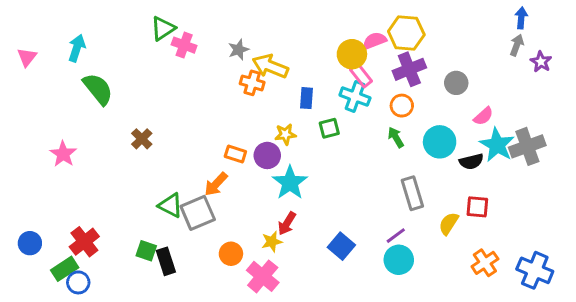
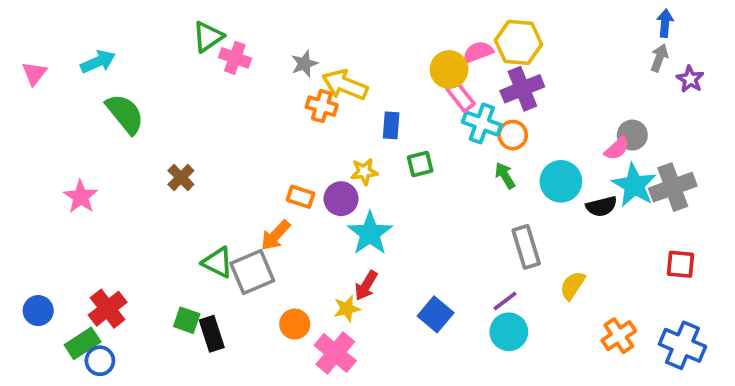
cyan arrow: (77, 48) -> (98, 62), turned 48
gray circle: (456, 83) -> (632, 135), moved
cyan cross: (355, 96) -> (482, 123), moved
red square: (477, 207) -> (681, 264), moved

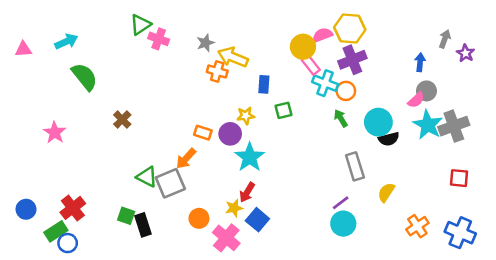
blue arrow: (665, 23) -> (420, 62), moved
pink triangle: (34, 73) -> (23, 49), turned 48
black semicircle: (601, 206) -> (389, 139), moved
blue square: (436, 314) -> (257, 220), moved

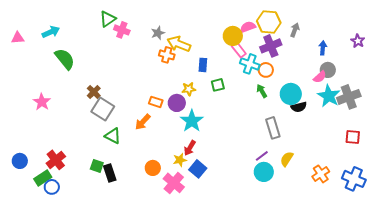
gray arrow: (445, 39) -> (295, 30), moved
gray square: (170, 183) -> (103, 109), moved, turned -35
yellow semicircle: (386, 192) -> (287, 159), moved

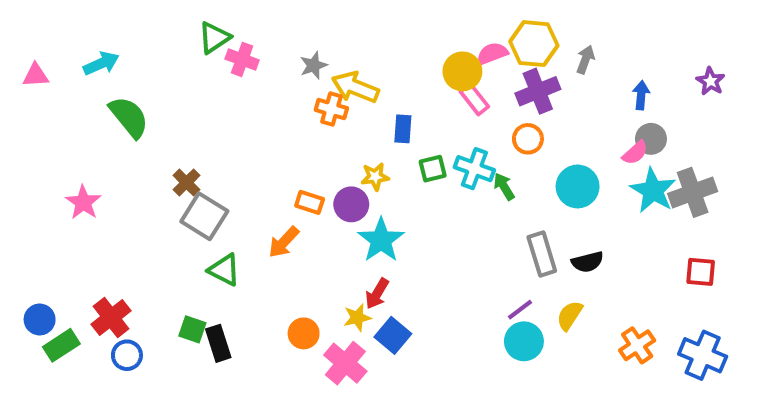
cyan cross: (250, 64) -> (474, 169), moved
green arrow: (262, 91) -> (504, 186), moved
black semicircle: (299, 107) -> (587, 262), moved
green rectangle: (43, 178) -> (61, 345), moved
blue circle: (52, 187) -> (127, 355), moved

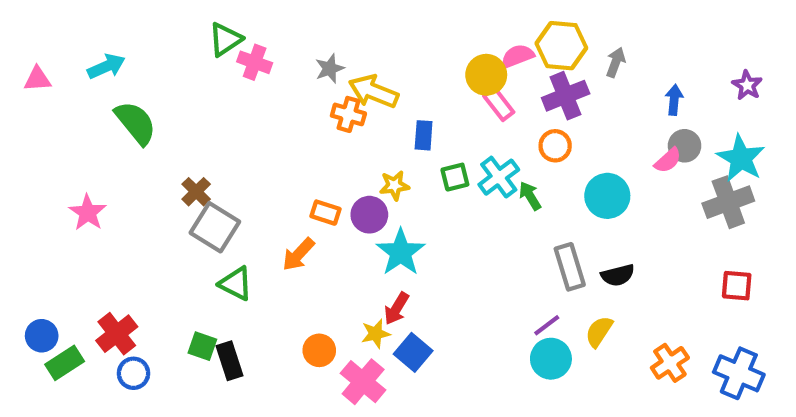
cyan cross: (474, 169) -> (499, 177), turned 33
cyan star: (653, 190) -> (741, 158), moved

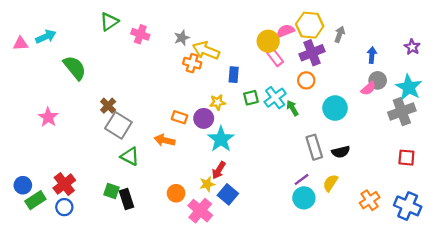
green triangle: (225, 39) -> (109, 22), moved
cyan arrow: (106, 66) -> (46, 37), moved
orange arrow: (298, 254) -> (165, 140), turned 60
blue circle: (133, 373) -> (64, 207), moved

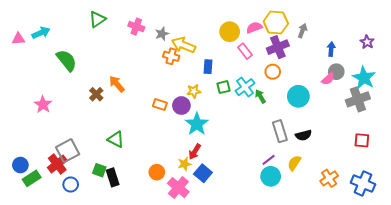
pink cross: (140, 34) -> (136, 27), moved
yellow circle: (268, 41) -> (230, 32), moved
gray square: (118, 125) -> (68, 151), moved, turned 30
orange arrow: (165, 140) -> (117, 84), moved, turned 36
blue circle: (64, 207) -> (71, 185), moved

